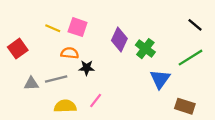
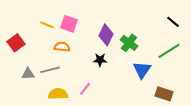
black star: (87, 68) -> (100, 60), moved

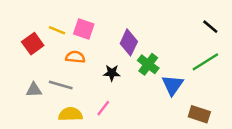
red square: (16, 43) -> (33, 44), moved
green cross: (129, 43) -> (148, 64), moved
black star: (100, 60) -> (112, 73), moved
gray line: (50, 70) -> (61, 85), turned 30

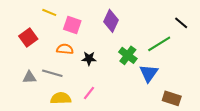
yellow line: (57, 30) -> (49, 12), moved
purple diamond: (129, 42) -> (111, 21), moved
green line: (205, 62) -> (159, 44), moved
black star: (112, 73) -> (89, 58), moved

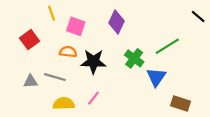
yellow line: (49, 12) -> (52, 13), turned 48
black line: (181, 23) -> (198, 16), moved
black star: (89, 58) -> (93, 62), size x1.6

